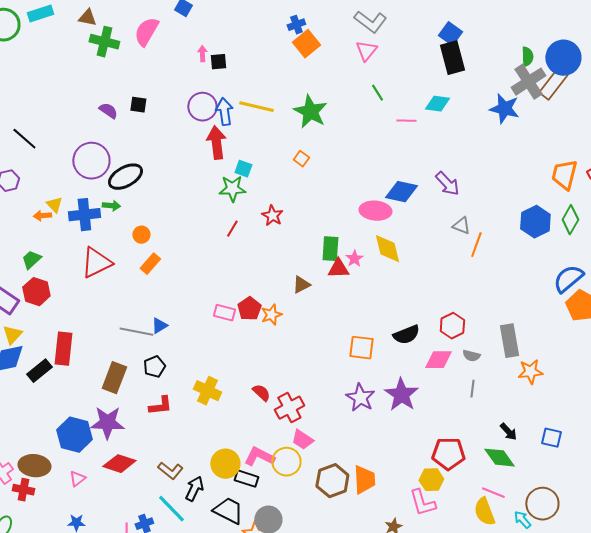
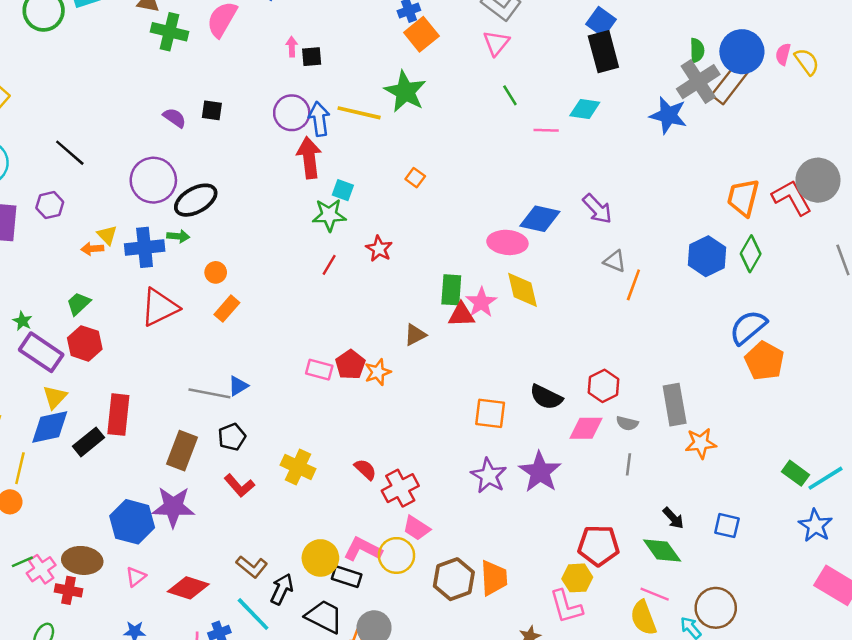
green star: (310, 112) -> (405, 92), moved
pink star: (354, 259) -> (481, 302), size x1.4
black semicircle: (406, 335) -> (546, 397), turned 48
red L-shape: (160, 406) -> (239, 486), turned 55
red diamond: (119, 464) -> (188, 588), moved

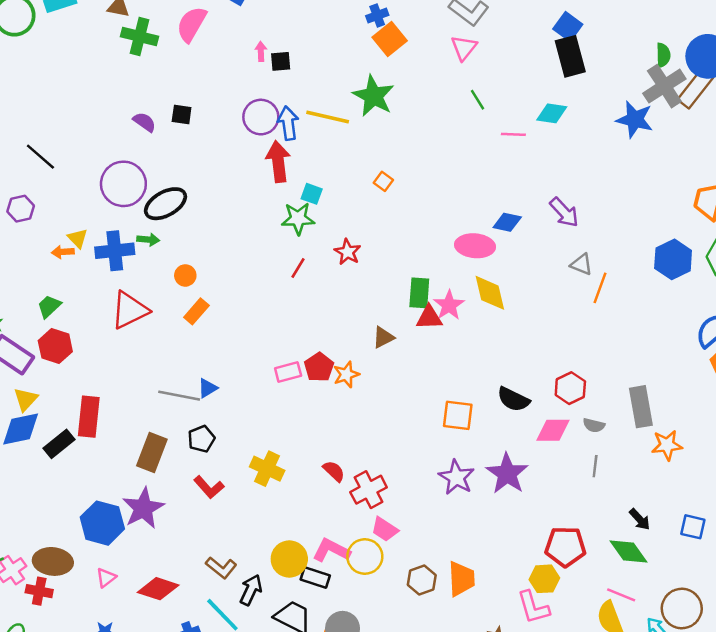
blue diamond: (540, 219) -> (507, 222), size x0.7
pink rectangle: (319, 370) -> (288, 372), turned -30
purple star: (173, 507) -> (143, 508), turned -30
brown hexagon: (454, 579) -> (422, 580), size x0.7

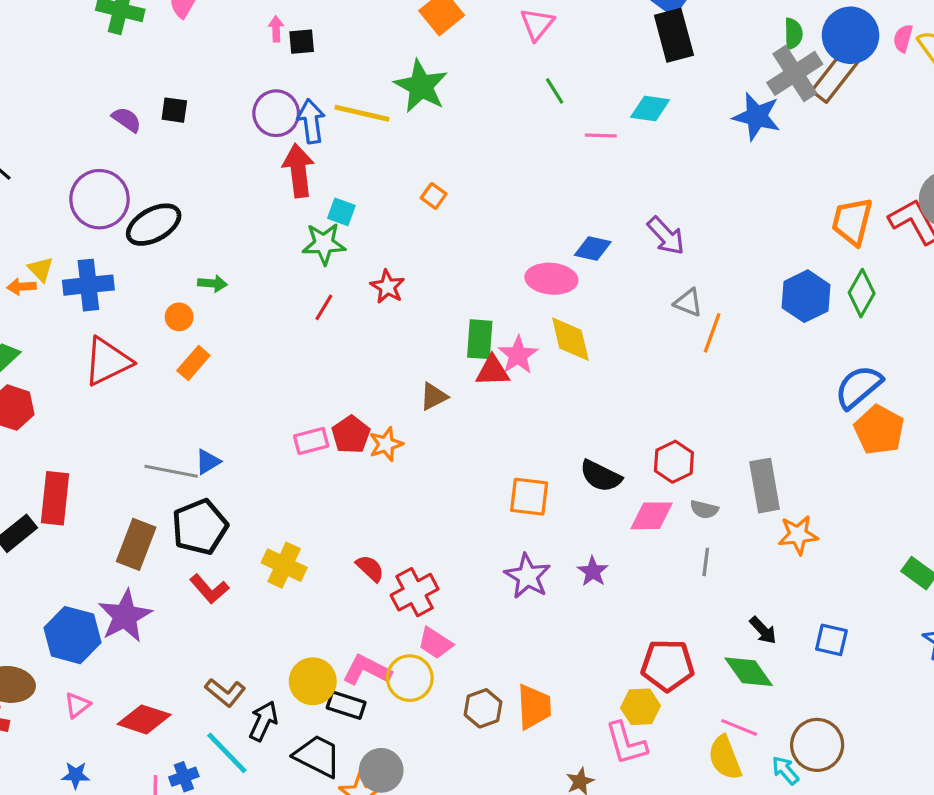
green arrow: (148, 240) -> (212, 283), moved
black pentagon: (201, 439) -> (200, 527), size x1.6
purple star: (507, 474) -> (593, 571), size x0.6

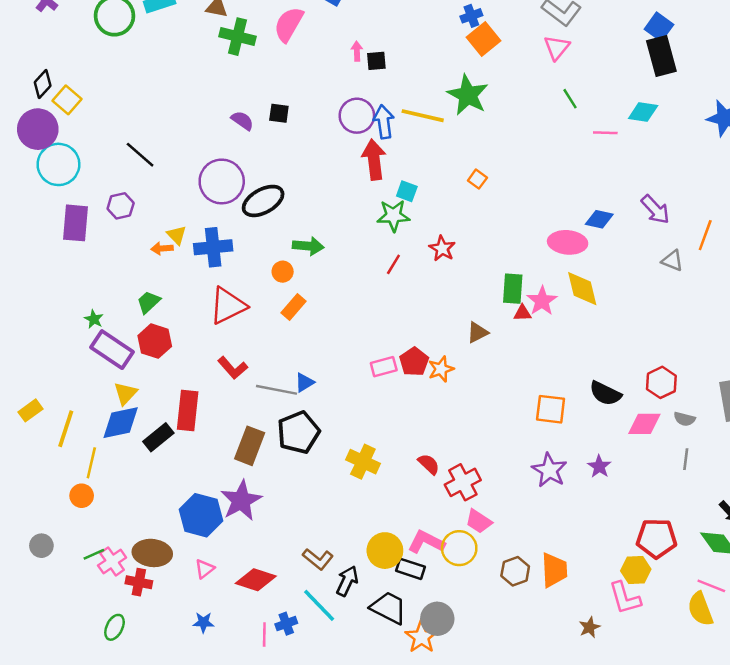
green arrow: (212, 283) -> (308, 246), size x1.4
orange line: (712, 333) -> (705, 235), moved
red triangle: (493, 371) -> (523, 313), size x0.7
red L-shape: (209, 589) -> (233, 368), moved

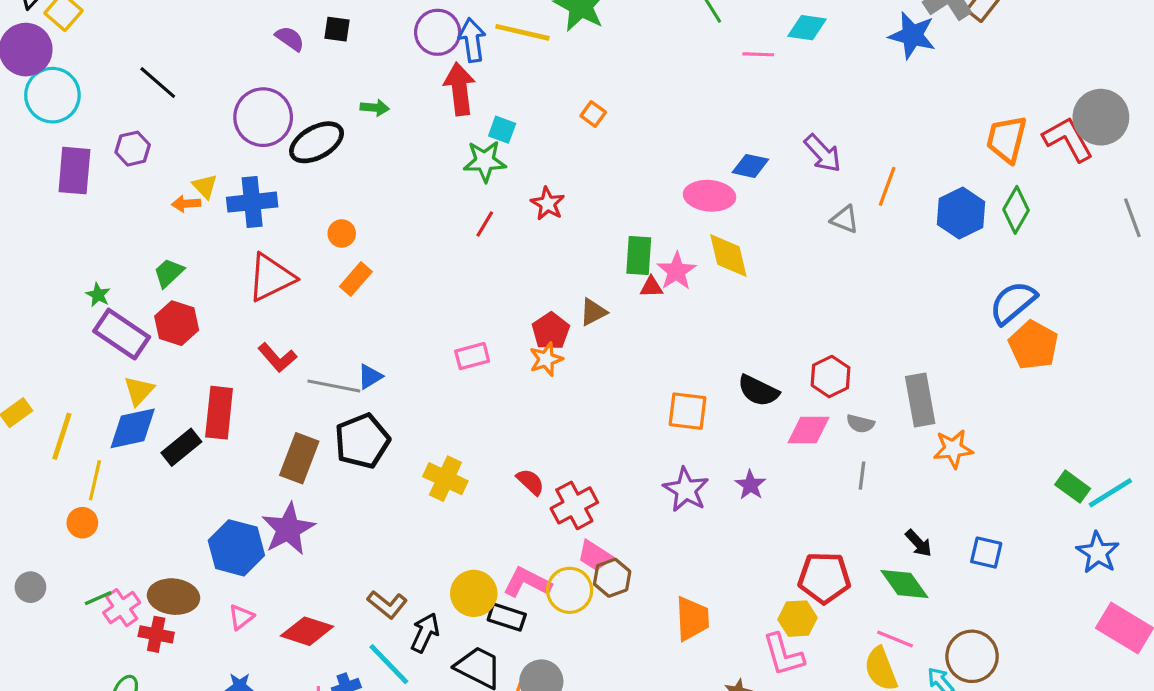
green arrow: (308, 246) -> (375, 108), moved, size x0.7
red pentagon: (414, 362) -> (551, 331), moved
brown hexagon: (515, 571) -> (612, 578), moved

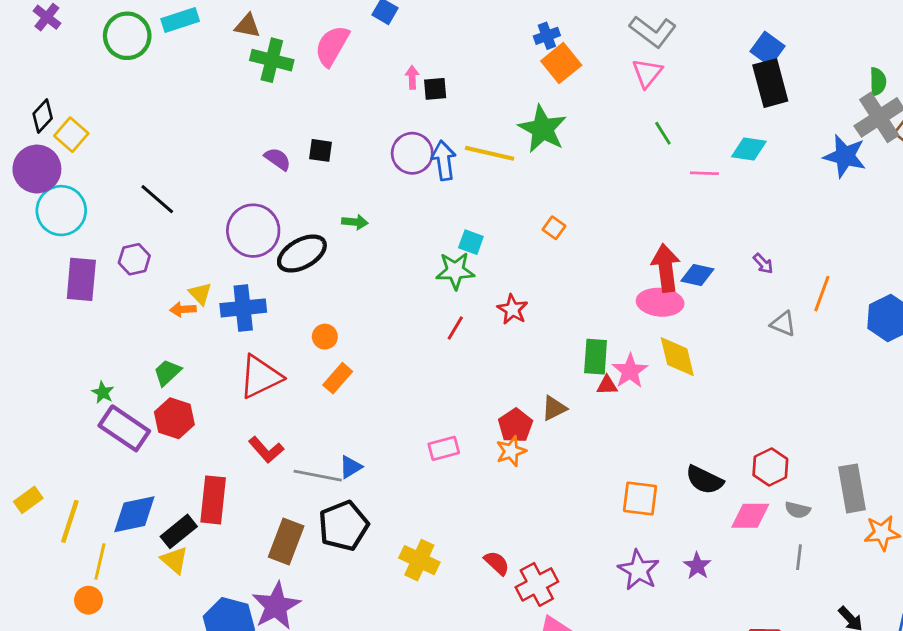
red arrow: (460, 89) -> (666, 268), moved
purple arrow: (823, 153) -> (763, 264), size x0.6
yellow triangle: (139, 391) -> (174, 560), moved, turned -32

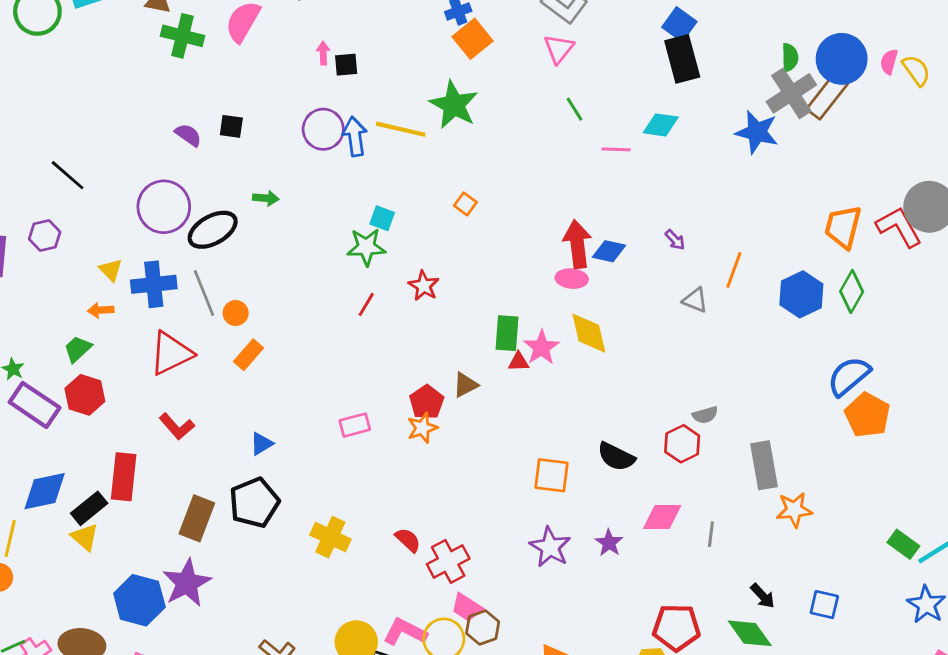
pink ellipse: (660, 302) -> (572, 279), size x0.7
orange arrow: (183, 309) -> (101, 310), moved
gray line: (318, 476) -> (204, 293), moved, turned 57
gray semicircle: (798, 510) -> (705, 415), moved, turned -30
pink diamond: (750, 516) -> (662, 517), moved

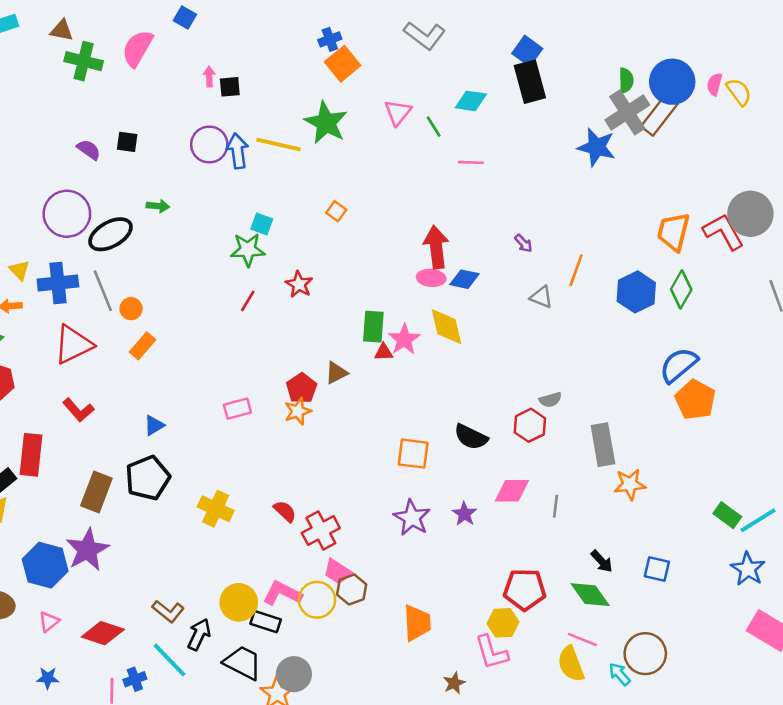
pink triangle: (559, 49) -> (398, 112), moved
cyan diamond: (661, 125) -> (471, 101), moved
blue diamond: (609, 251) -> (464, 279), moved

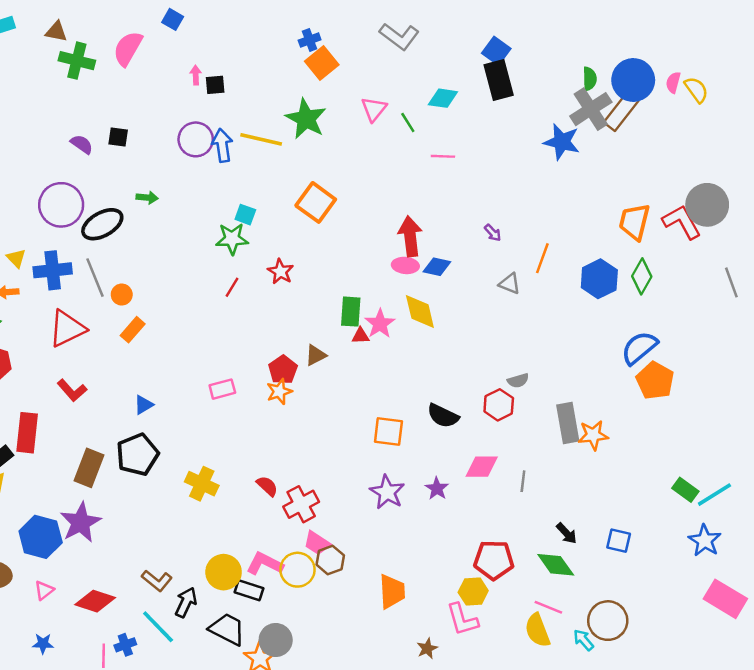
orange square: (336, 211) -> (316, 202), size x2.0
orange star: (630, 484) -> (593, 435), moved

